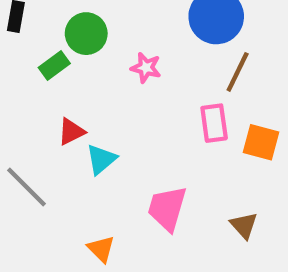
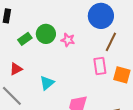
green circle: (86, 34) -> (46, 34), moved
red triangle: (71, 132) -> (16, 69), moved

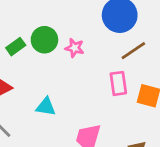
brown line: (111, 42) -> (133, 51), turned 30
cyan triangle: (47, 83) -> (46, 107), turned 49

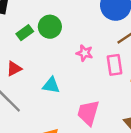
pink star: (75, 48) -> (85, 53), moved

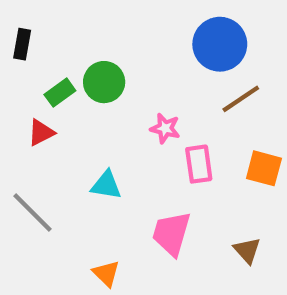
pink rectangle: (114, 65) -> (199, 164), moved
red triangle: (14, 69) -> (41, 133), moved

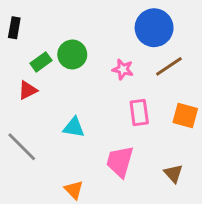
pink star: (165, 128) -> (123, 69), moved

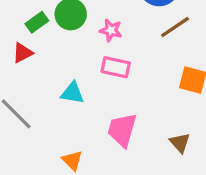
pink star: (123, 69) -> (111, 30), moved
pink rectangle: (139, 112) -> (116, 67), moved, turned -70

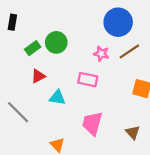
pink star: (111, 30) -> (101, 54), moved
red triangle: (23, 53) -> (38, 76), moved

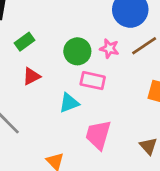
green circle: (56, 42) -> (77, 51), moved
cyan triangle: (57, 98) -> (69, 103), moved, turned -30

